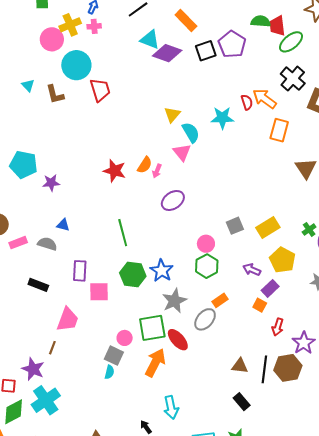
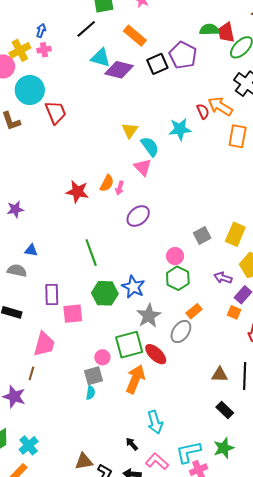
yellow rectangle: (268, 228) -> (235, 234), turned -30
gray square: (114, 356) -> (93, 376), turned -36
cyan cross: (46, 400) -> (29, 445), moved, size x0.7

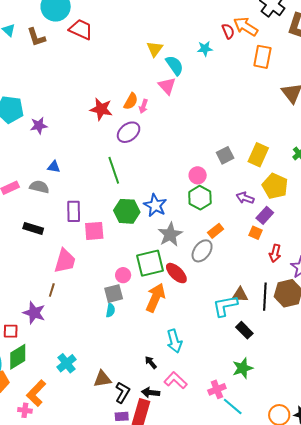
red trapezoid: (56, 112) -> (81, 29), turned -45
cyan star: (180, 129) -> (205, 49), size x0.7
purple ellipse: (138, 216) -> (129, 132), moved
cyan cross: (29, 445) -> (66, 363), moved
cyan L-shape: (188, 452) -> (225, 306), moved

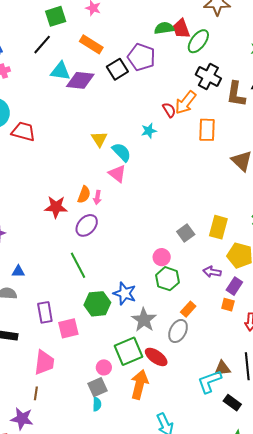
orange arrow: (246, 26) -> (186, 103), turned -75

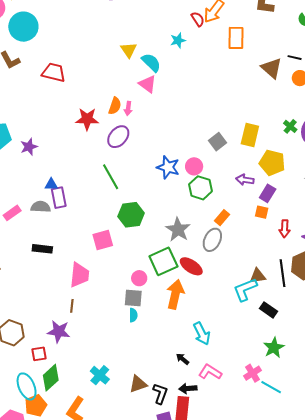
red trapezoid: (23, 131) -> (54, 72), moved
blue star: (125, 293) -> (168, 167), moved
purple rectangle: (45, 312) -> (59, 198), moved
gray square: (98, 387) -> (133, 298), turned 30

